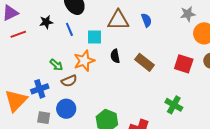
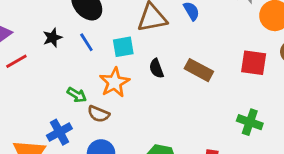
brown semicircle: (69, 81) -> (98, 114), turned 56

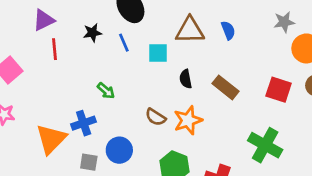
red line: (16, 61) -> (54, 49), turned -75
orange star: (114, 82) -> (188, 120), moved
brown semicircle: (98, 114) -> (156, 117), moved
green cross: (250, 122) -> (265, 145), size x1.4

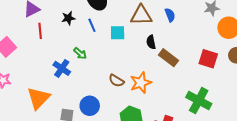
black semicircle: (186, 79) -> (151, 42), moved
green arrow: (106, 91) -> (80, 53), moved
blue cross: (84, 123) -> (62, 68), moved, turned -36

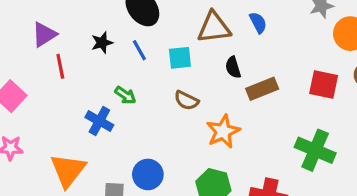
brown rectangle: (168, 58) -> (262, 89), turned -54
brown semicircle: (116, 81) -> (186, 100), moved

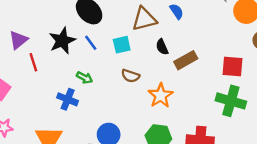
black star: (102, 43) -> (62, 41), size x1.6
red square: (324, 85) -> (232, 67), moved

